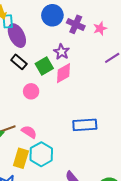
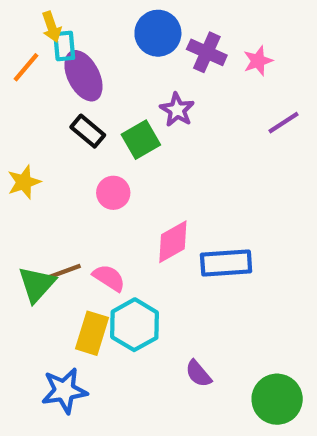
pink diamond: (64, 73) -> (173, 242), moved

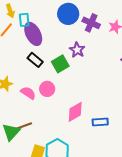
yellow arrow: (52, 27) -> (10, 11), moved
blue rectangle: (226, 263) -> (100, 122), size x0.7
pink semicircle: (109, 278) -> (28, 93), moved

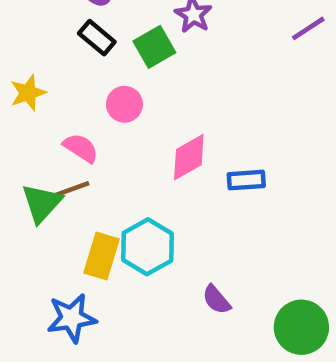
pink semicircle: (28, 93) -> (81, 148), moved

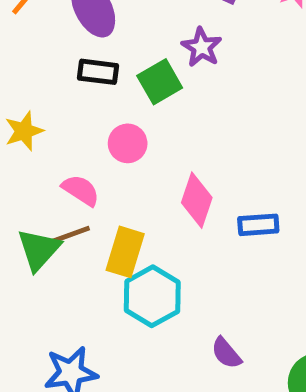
black rectangle: (97, 38) -> (98, 72), turned -33
pink diamond: (189, 157) -> (197, 200), turned -42
yellow rectangle: (101, 256) -> (125, 252), moved

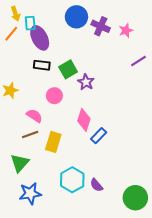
purple star: (202, 47) -> (86, 82), moved
blue rectangle: (258, 225) -> (99, 136), moved, turned -42
green triangle: (39, 249) -> (20, 163), moved
cyan hexagon: (152, 296) -> (72, 180), moved

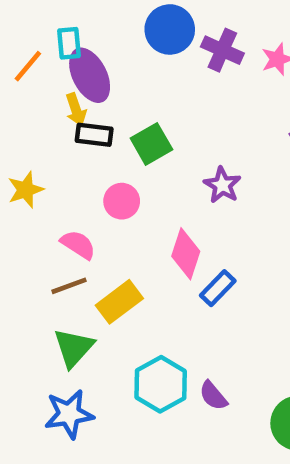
yellow arrow: (15, 14) -> (76, 110), moved
purple star: (86, 82) -> (222, 185), moved
yellow rectangle: (53, 142) -> (119, 302), turned 36
green triangle: (20, 163) -> (74, 348), moved

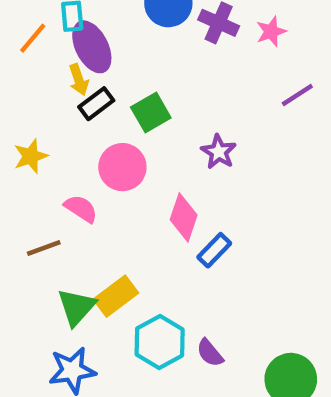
black rectangle: (94, 135) -> (96, 104), turned -44
pink circle: (122, 201) -> (122, 167), size x1.4
brown line: (69, 286) -> (44, 248), moved
yellow rectangle: (119, 302) -> (116, 296), moved

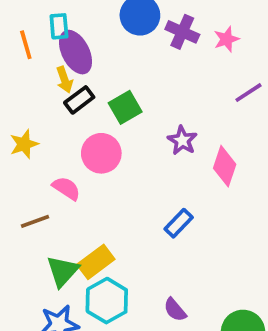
orange line: (33, 38) -> (26, 45), turned -56
pink diamond: (184, 217) -> (225, 166), moved
cyan hexagon: (160, 342) -> (107, 301), moved

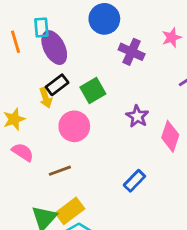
purple cross: (182, 32) -> (132, 52), moved
yellow arrow: (64, 80) -> (46, 98), moved
pink semicircle: (66, 188) -> (23, 152), moved
brown line: (35, 221) -> (60, 171), moved

